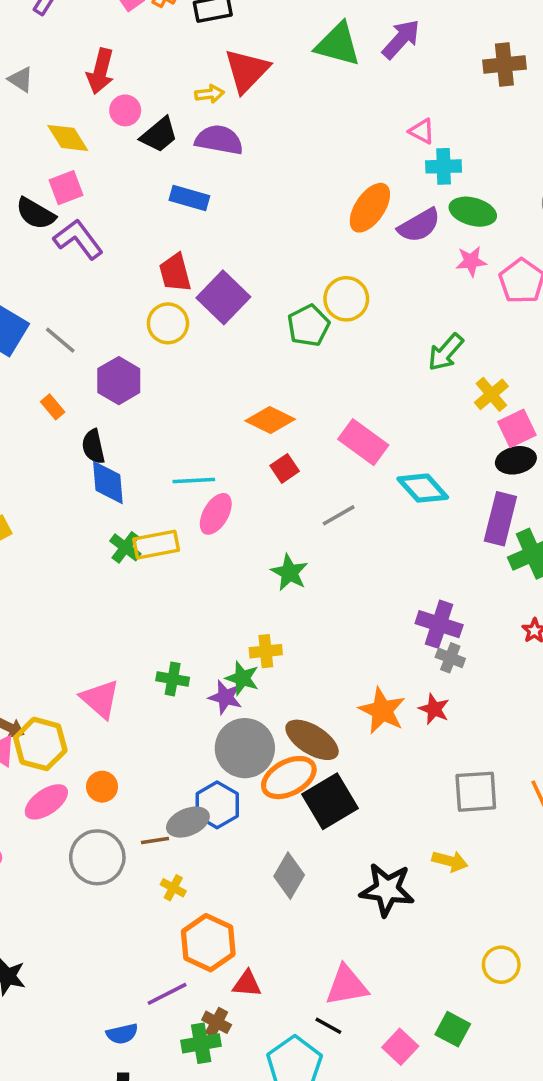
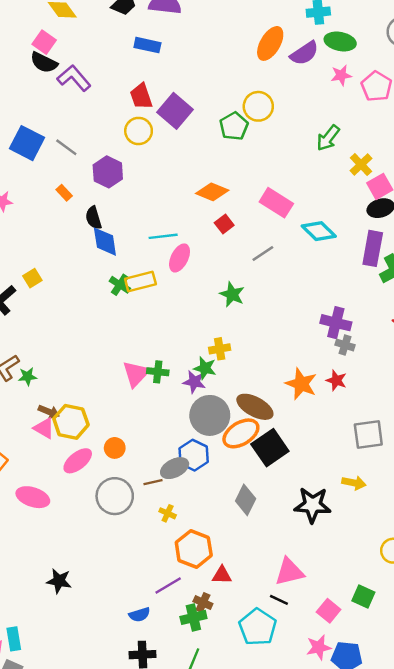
pink square: (66, 188) -> (44, 42), moved, turned -30
pink triangle: (100, 699) -> (136, 374), moved, turned 36

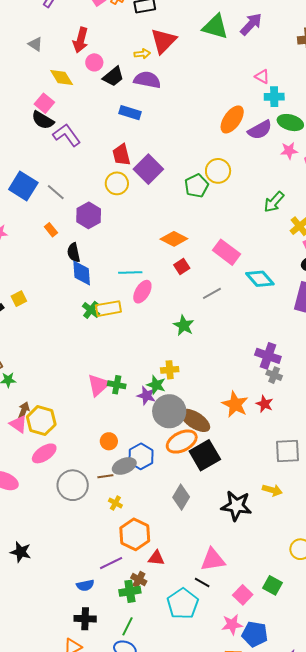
brown arrow: (49, 412) -> (24, 411), turned -96
gray circle: (210, 415) -> (169, 411), moved
orange circle: (115, 448) -> (109, 441), moved

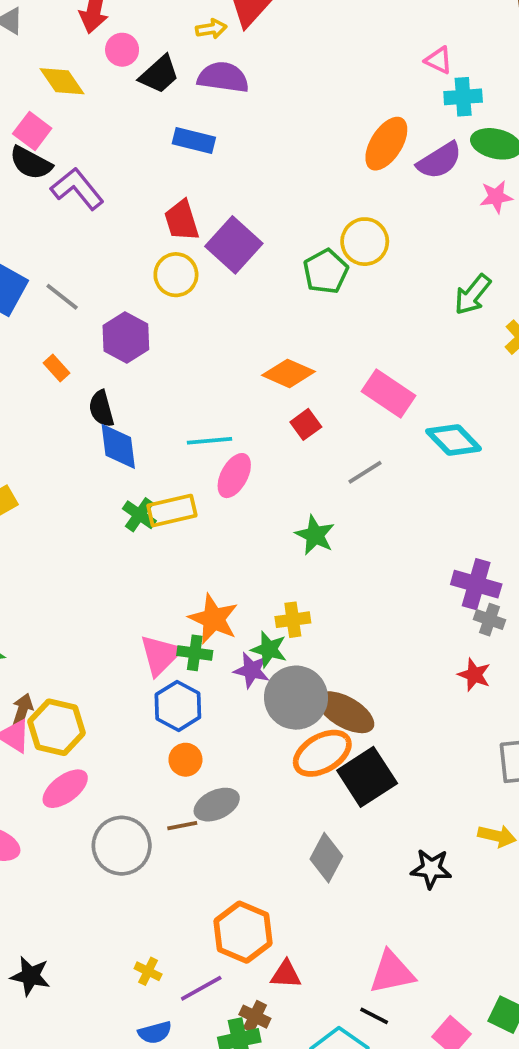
orange star: (235, 404) -> (213, 619), moved
blue hexagon: (141, 456) -> (178, 706), moved
yellow cross: (115, 503) -> (148, 971), moved
black star: (236, 506) -> (431, 869), size x0.7

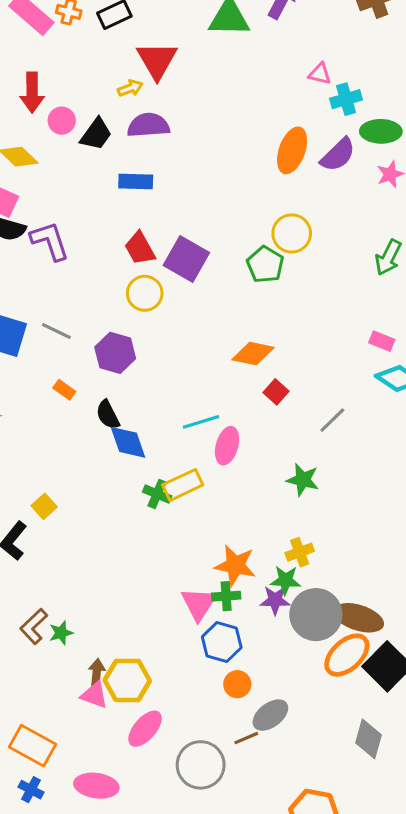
purple L-shape: (77, 189) -> (50, 241), turned 33
pink rectangle: (388, 393) -> (382, 341), moved, size x0.6

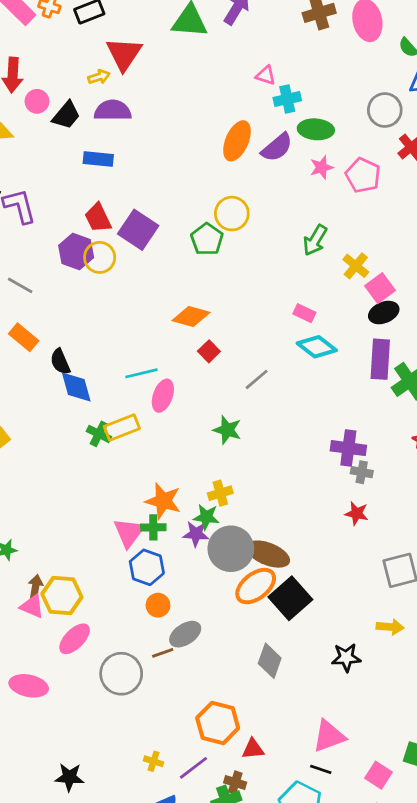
purple hexagon: (115, 353) -> (76, 252), moved
orange rectangle: (64, 390) -> (24, 337), size x1.5

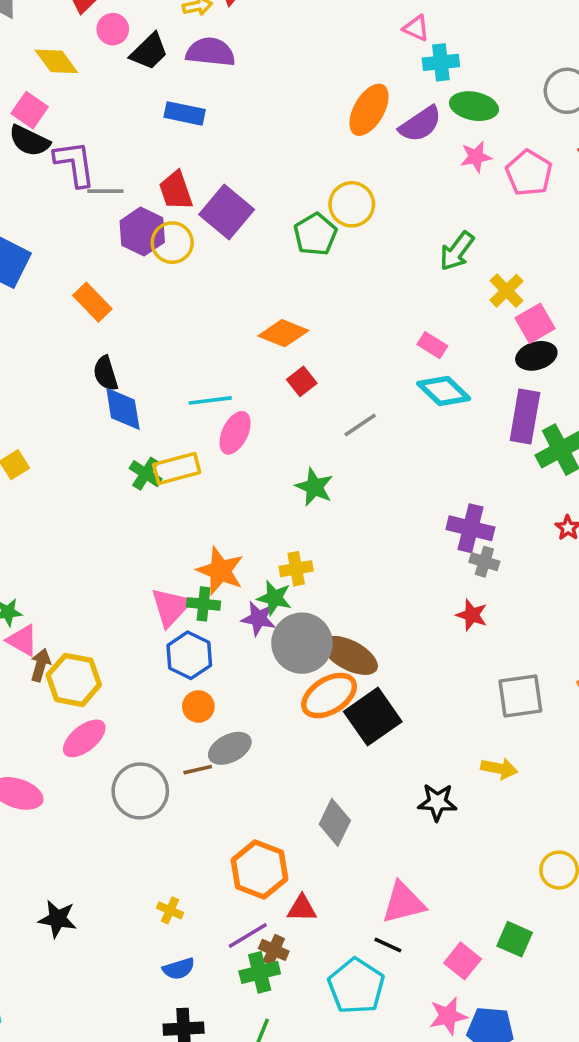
gray line: (20, 285) -> (105, 191), moved, turned -36
orange rectangle: (24, 337) -> (92, 302), moved
pink triangle: (32, 606) -> (22, 640), moved
gray diamond: (270, 661) -> (335, 822), moved
purple line: (194, 768) -> (248, 935), moved

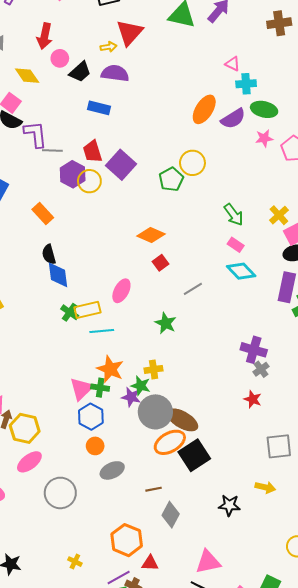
green arrow: (457, 251) -> (234, 215), moved, turned -75
cyan line: (210, 400) -> (102, 331), moved
gray cross: (484, 562) -> (261, 369), turned 35
brown line: (198, 770) -> (154, 489), moved

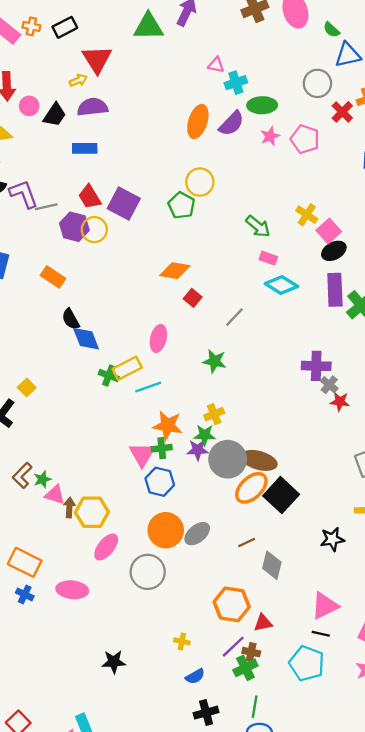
red star: (253, 399) -> (340, 402), moved
orange circle: (95, 446) -> (166, 530), moved, size x1.8

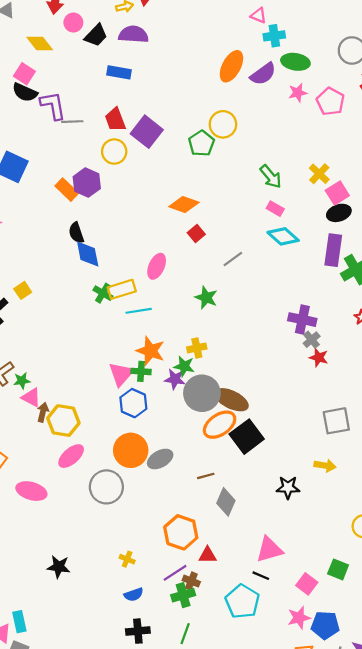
purple hexagon: (74, 227) -> (87, 183), moved

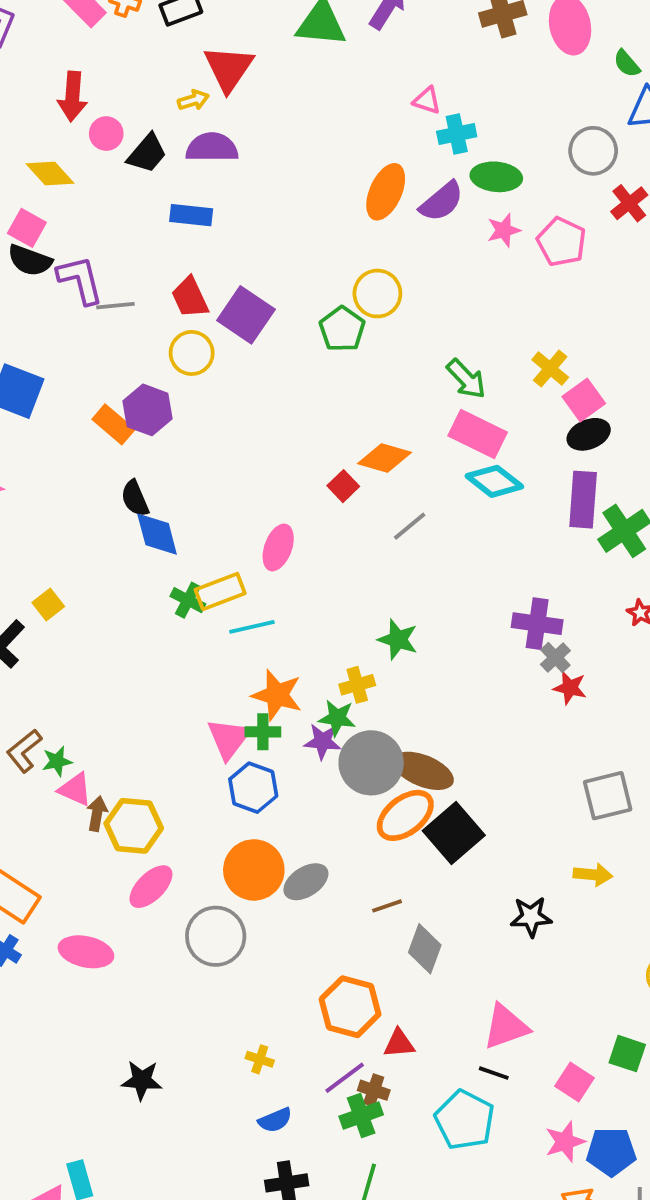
orange diamond: (184, 204) -> (384, 458), moved
pink rectangle: (275, 209) -> (478, 434), size x1.8
green star: (206, 298) -> (398, 639), moved

